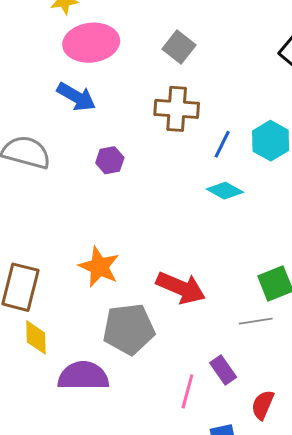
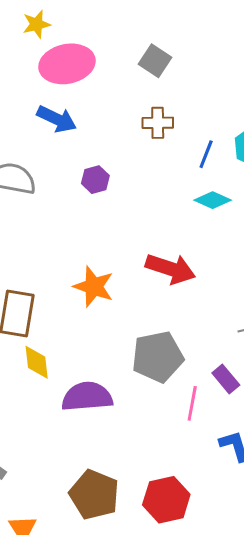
brown cross: (177, 109) -> (158, 123), size x0.7
red arrow: (181, 288) -> (170, 269), moved
gray pentagon: (129, 329) -> (158, 357), moved

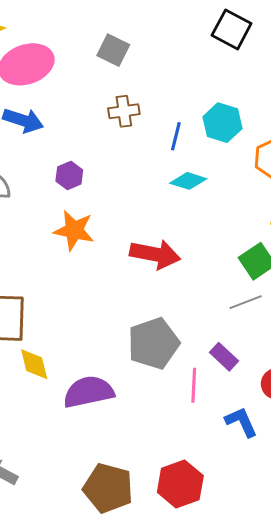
orange star: (94, 287) -> (74, 230), moved

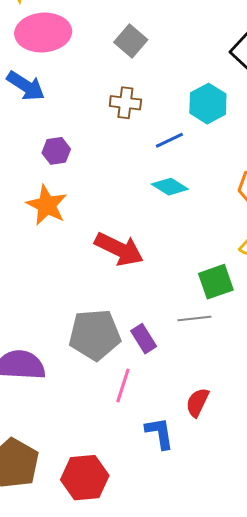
cyan hexagon: (222, 123) -> (208, 104), moved
blue line: (176, 136) -> (169, 140), turned 36
purple rectangle: (224, 357) -> (144, 339), moved

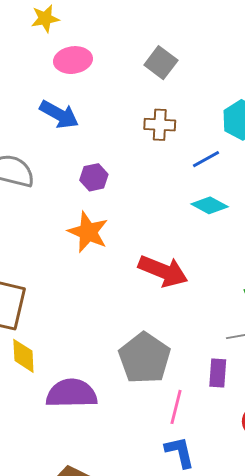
pink ellipse: (43, 33) -> (73, 60), size x0.7
gray pentagon: (95, 335) -> (144, 358), turned -30
purple rectangle: (144, 339) -> (218, 373), moved, turned 40
blue L-shape: (160, 433) -> (180, 452), moved

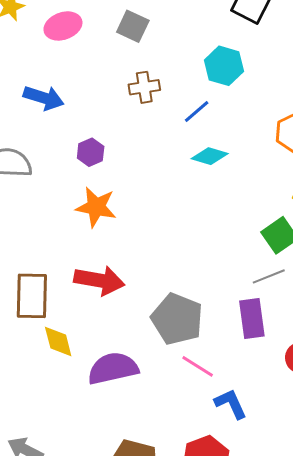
pink ellipse: (73, 60) -> (63, 26), moved
red arrow: (163, 271) -> (99, 280), moved
purple rectangle: (218, 373) -> (252, 319), size x1.4
pink line: (176, 407) -> (198, 366), moved, turned -60

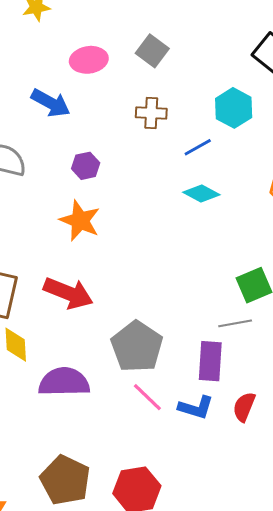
pink ellipse: (63, 26) -> (89, 60), moved
blue L-shape: (231, 404) -> (196, 407), moved, turned 120

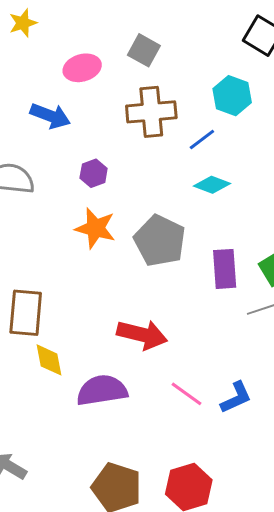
brown cross: (151, 113) -> (151, 112), size x1.6
red arrow: (68, 293) -> (142, 335), moved
gray pentagon: (137, 347) -> (160, 241), moved
purple rectangle: (210, 361) -> (225, 269), moved
blue L-shape: (196, 407) -> (236, 397), turned -33

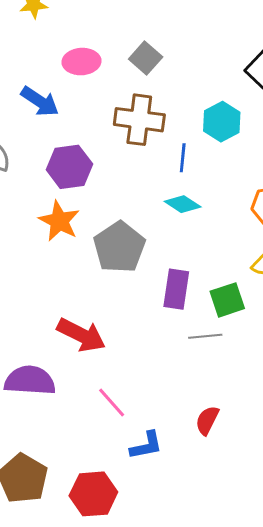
blue line: (202, 139) -> (183, 158), turned -60
purple hexagon: (94, 173) -> (69, 167), size x1.6
blue L-shape: (236, 397) -> (146, 445), moved

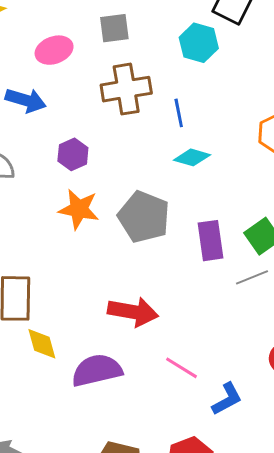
gray square: (146, 58) -> (114, 28), turned -32
cyan hexagon: (222, 122) -> (199, 43), moved
purple hexagon: (69, 167) -> (73, 154), size x0.7

